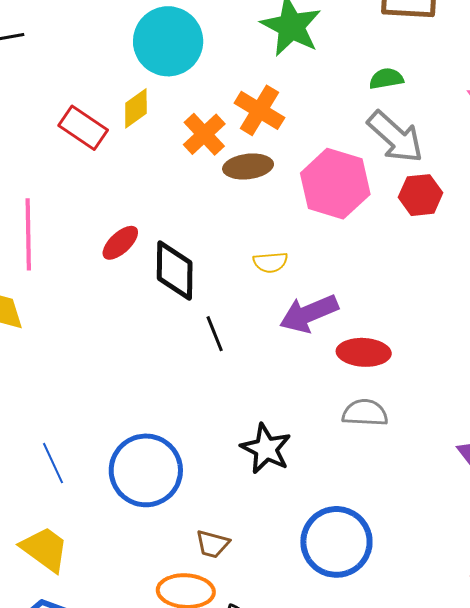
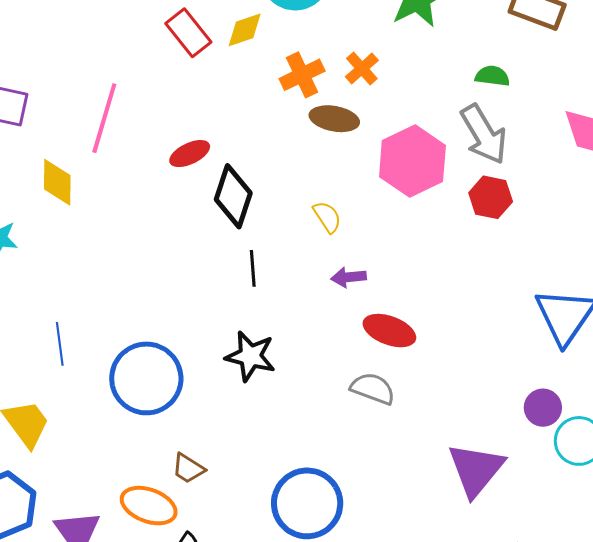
orange cross: (259, 110) -> (362, 69), size x0.7
yellow semicircle: (270, 262) -> (327, 217), turned -136
purple arrow: (309, 314) -> (349, 277), size x0.6
black star: (266, 449) -> (250, 356), moved, turned -30

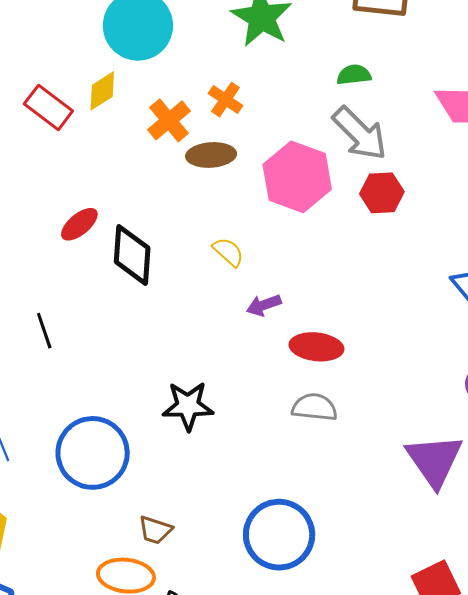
black line: (253, 268) -> (44, 331), moved

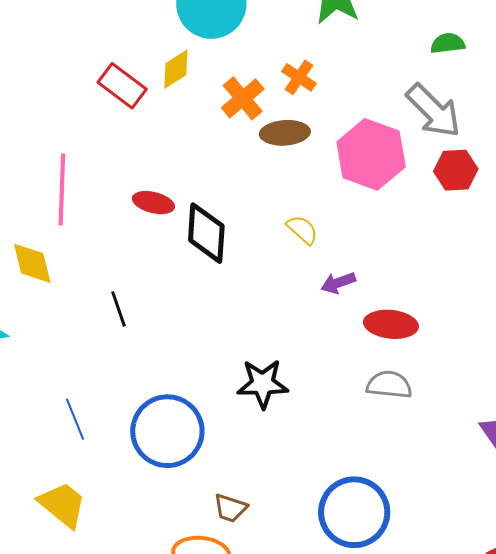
green semicircle: (354, 75) -> (448, 43), moved
red ellipse: (79, 224) -> (153, 203), turned 54

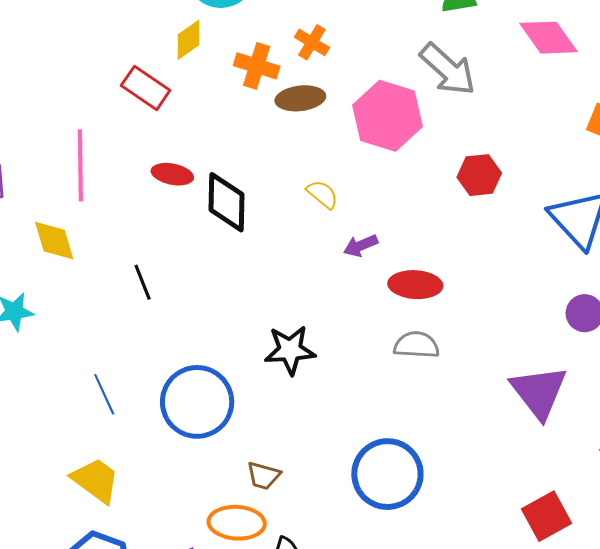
red rectangle: (122, 86) -> (146, 88), moved
orange cross: (243, 98) -> (257, 66), turned -30
red hexagon: (456, 170) -> (479, 175), moved

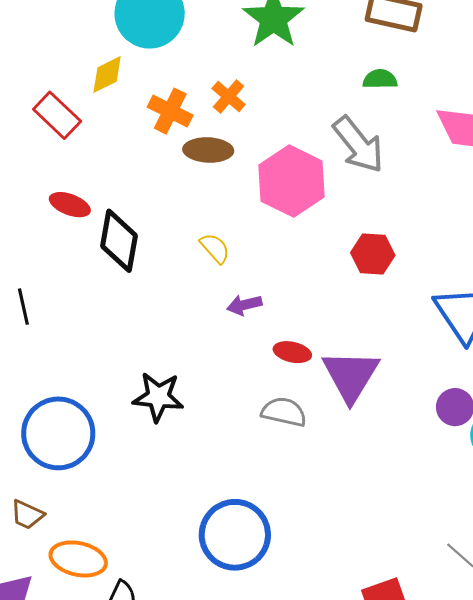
red ellipse: (415, 285) -> (292, 352), size x0.7
purple triangle: (539, 392) -> (351, 376), moved
brown trapezoid: (264, 476) -> (27, 515), moved

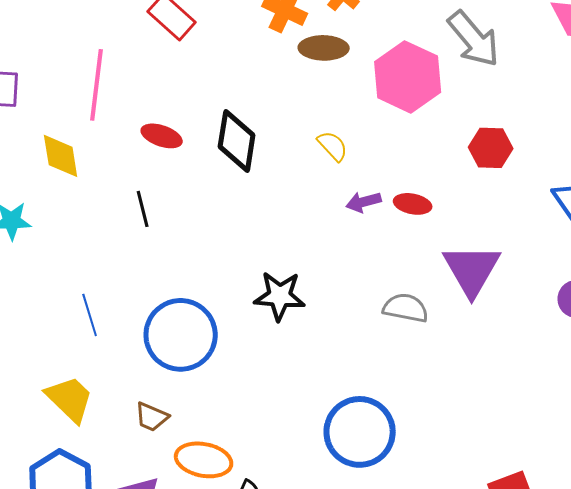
red ellipse: (70, 205) -> (162, 136), moved
red ellipse: (292, 352) -> (413, 204), moved

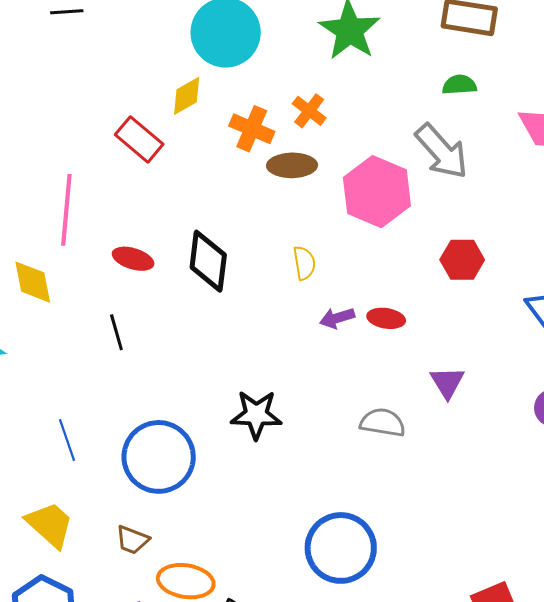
yellow semicircle: (333, 146) -> (304, 263), turned 36
purple triangle: (472, 270) -> (447, 382), size x0.6

